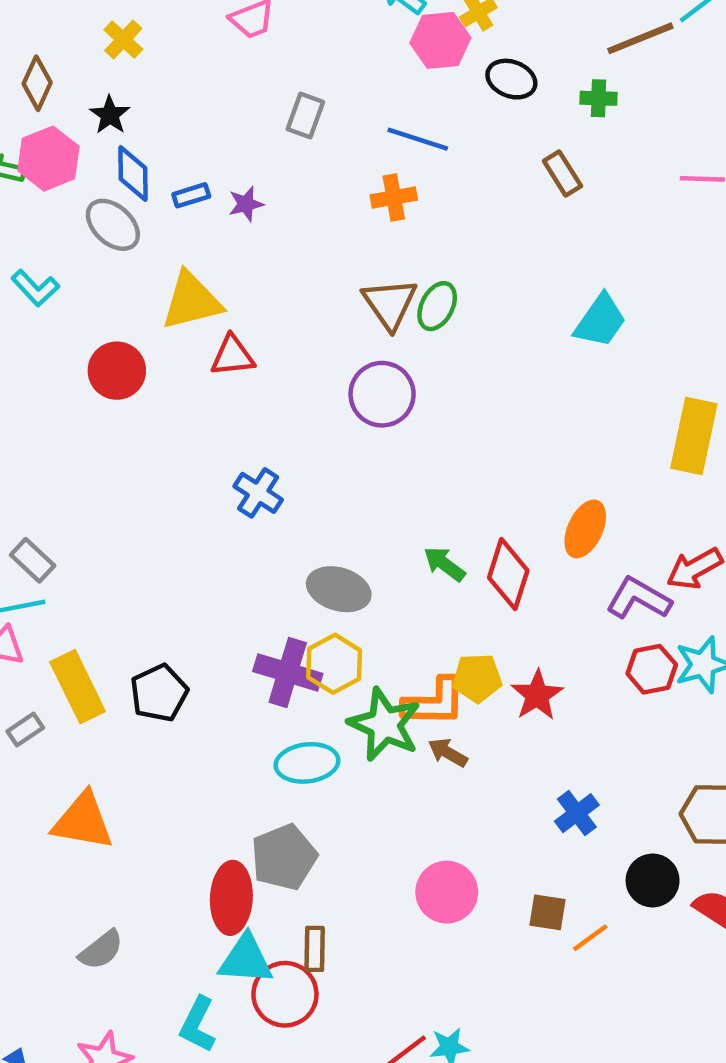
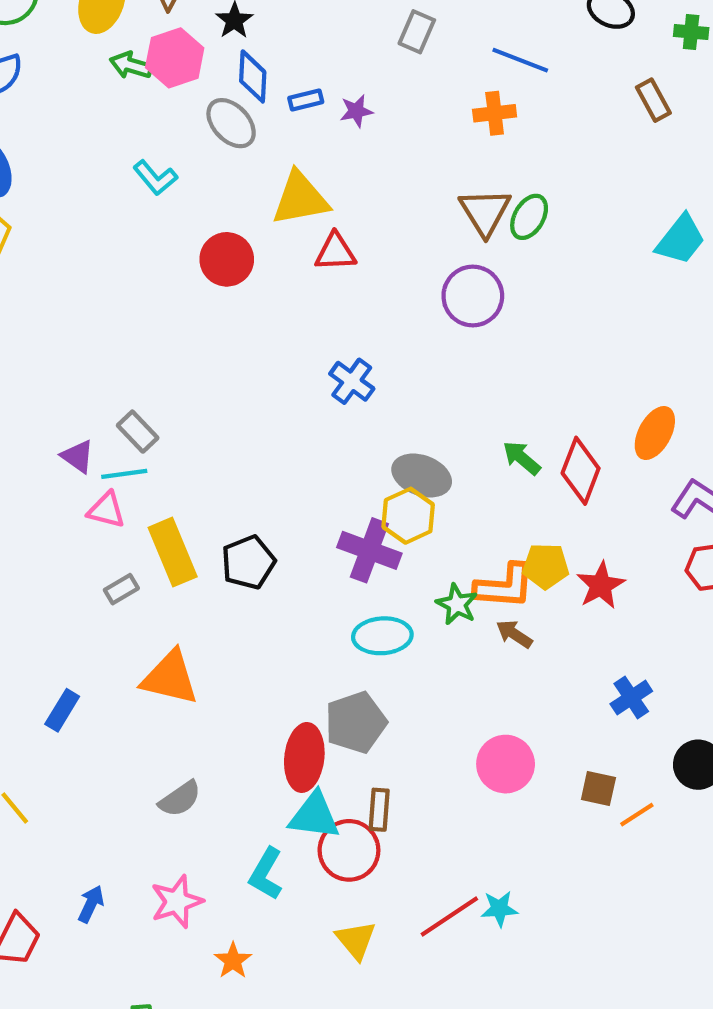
yellow hexagon: (334, 664) -> (408, 516), moved
green star: (385, 725) -> (457, 604), size x0.6

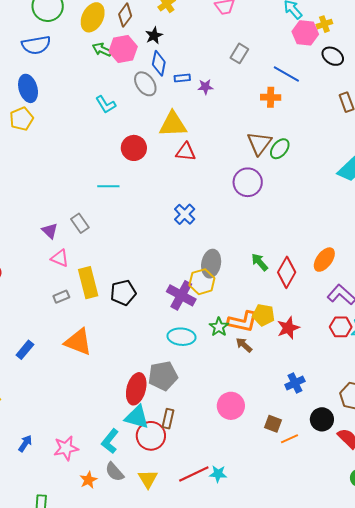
cyan line: (124, 474) -> (108, 186), moved
gray ellipse: (422, 476) -> (211, 264), turned 72
gray semicircle: (180, 799) -> (115, 472), moved, turned 75

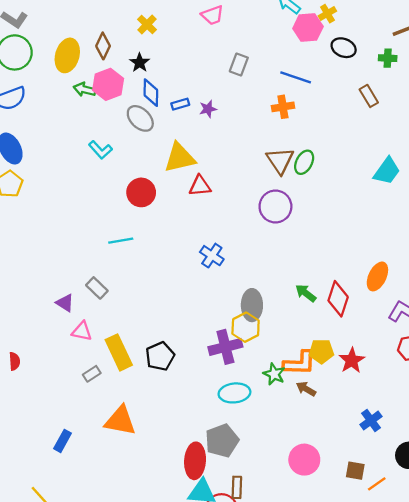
purple cross: (181, 295) -> (225, 347), turned -32

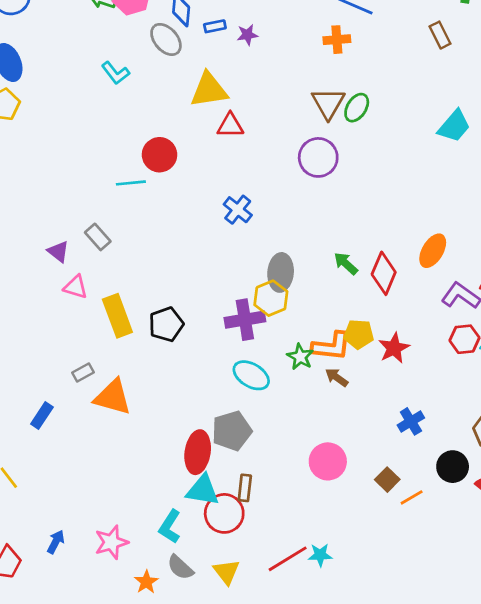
red circle: (141, 192) -> (160, 155), moved
gray rectangle: (92, 374) -> (83, 372), moved
cyan ellipse: (234, 393) -> (251, 375), turned 32
brown square: (355, 471) -> (387, 480), turned 30

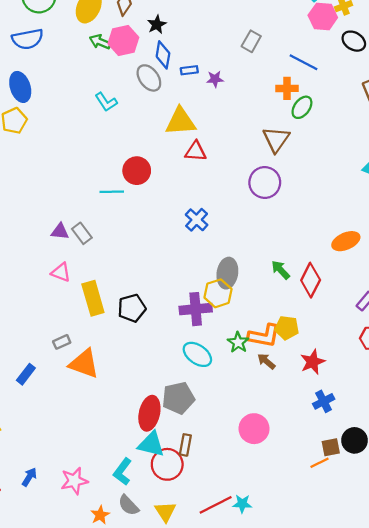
green ellipse: (357, 108) -> (302, 107), moved
orange ellipse: (433, 251) -> (346, 241), moved, turned 32
purple triangle: (58, 252) -> (60, 231), moved, turned -36
red star: (394, 348) -> (313, 362), moved
brown square: (387, 480) -> (331, 447), moved, turned 30

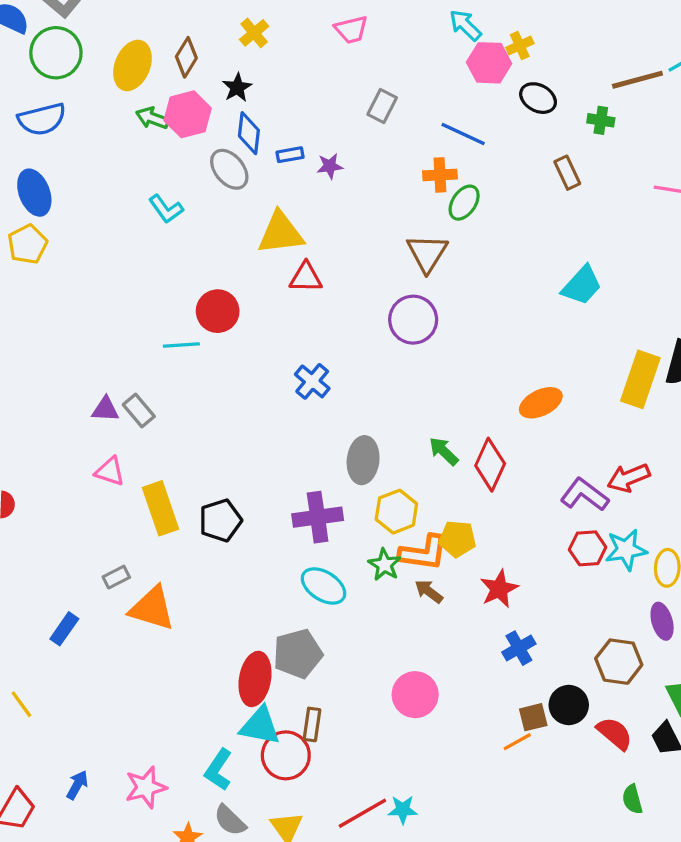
yellow hexagon: (218, 293) -> (396, 512), moved

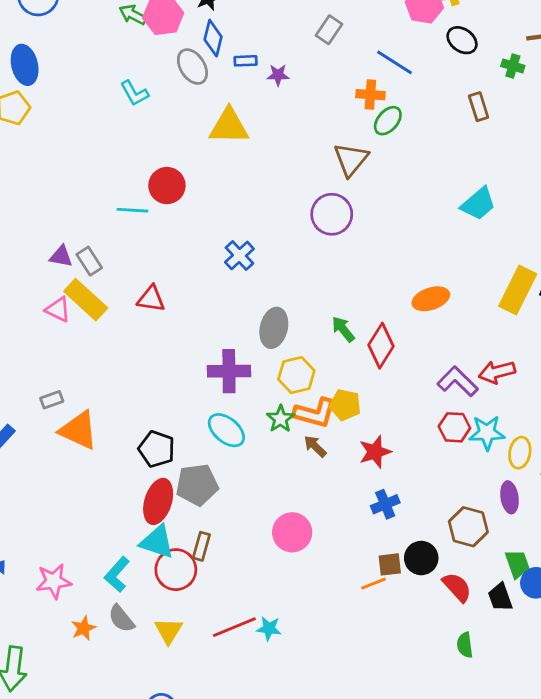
red triangle: (306, 277) -> (151, 299), moved
yellow rectangle: (161, 508) -> (86, 300), moved, turned -36
black pentagon: (220, 520) -> (157, 449), moved, turned 30

